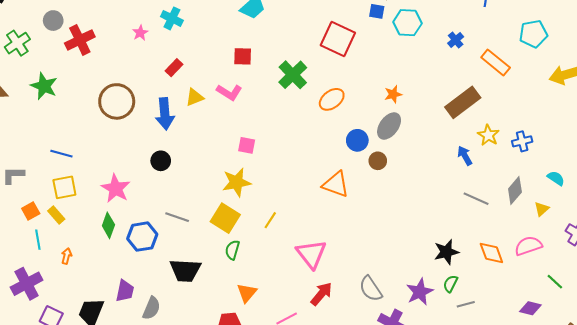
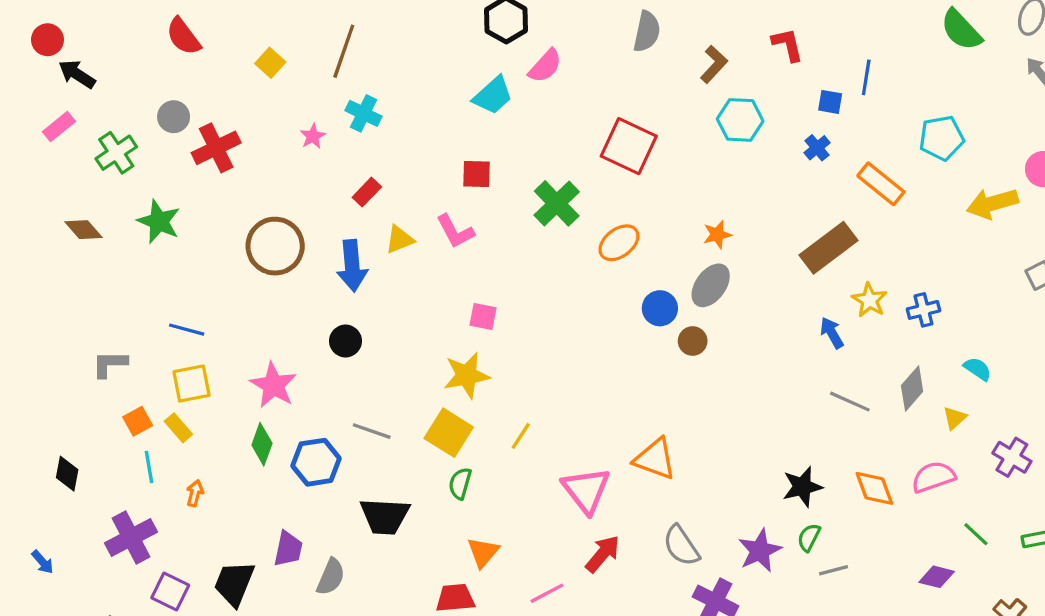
blue square: (377, 11) -> (830, 102), moved
pink L-shape: (229, 92) -> (455, 231), turned 30
orange triangle: (336, 184) -> (655, 459), moved

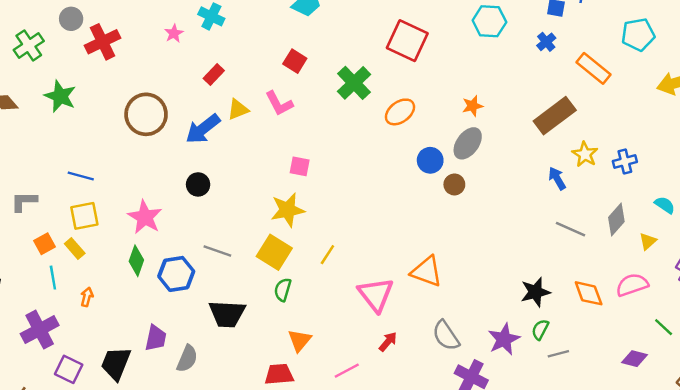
red square: (476, 174) -> (295, 61), turned 30
blue arrow: (352, 266) -> (203, 129), turned 57
red arrow: (603, 554) -> (388, 342), size x0.7

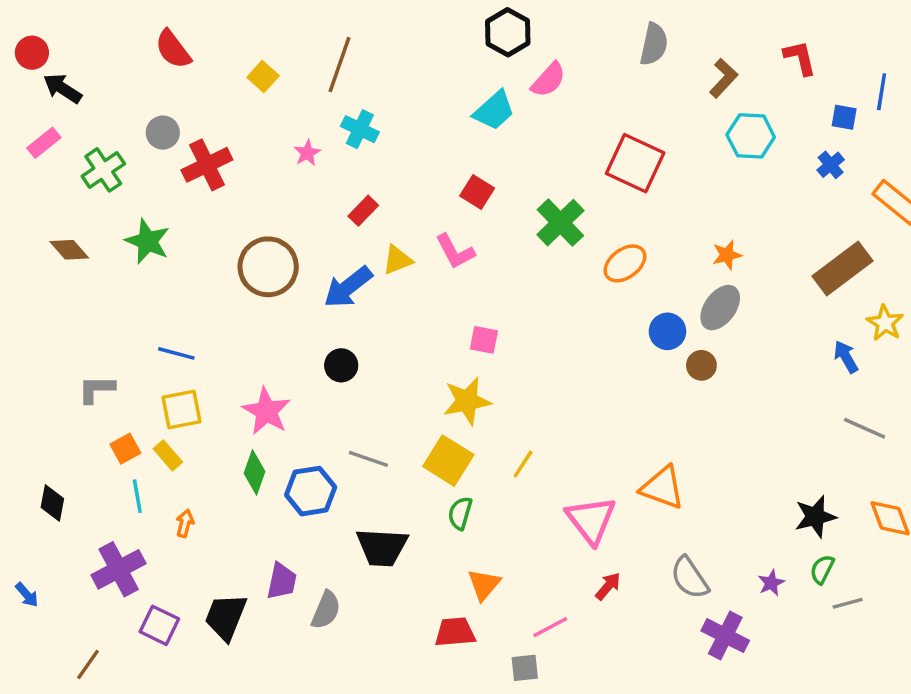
purple star: (504, 339) -> (771, 583), size x0.6

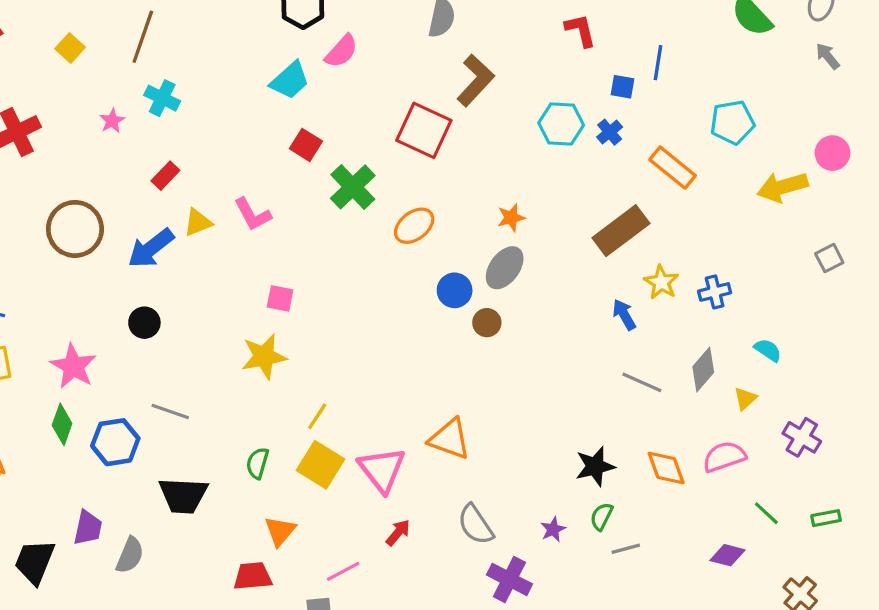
brown L-shape: (724, 78) -> (476, 80), moved, size x1.4
cyan hexagon: (751, 136) -> (561, 124), moved
red square: (477, 192) -> (306, 145), moved
yellow square: (448, 461) -> (320, 465), moved

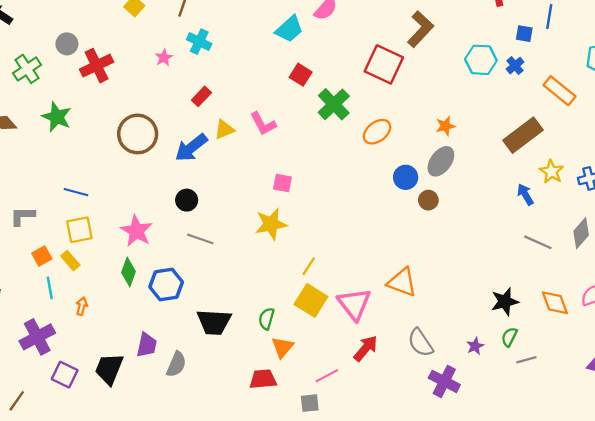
gray line: (170, 411) -> (200, 239), moved
green semicircle: (257, 463) -> (266, 319), moved
red arrow: (398, 533) -> (366, 348), size x1.4

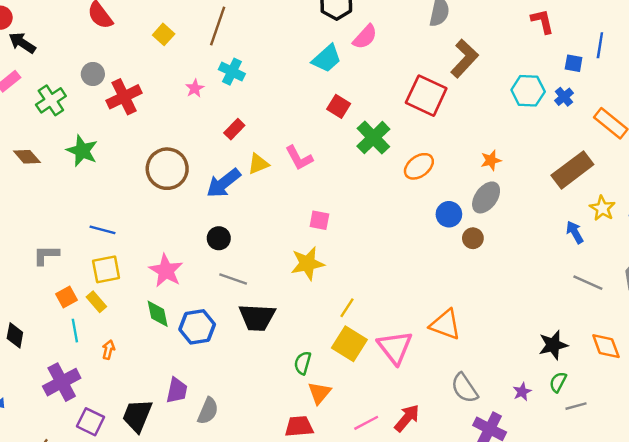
green diamond: (128, 272) -> (158, 314), turned -32
black trapezoid: (214, 322) -> (257, 317), moved
red arrow: (366, 348) -> (407, 418), moved

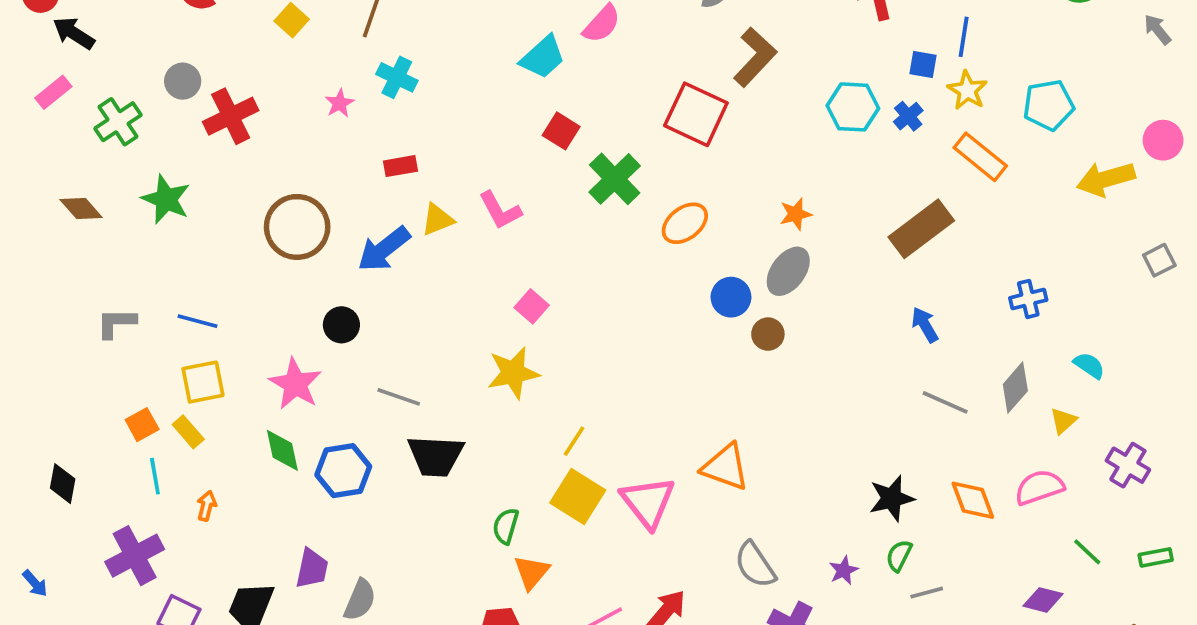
red rectangle: (234, 129) -> (401, 166), turned 36
yellow star: (602, 208) -> (967, 90), moved
pink square: (319, 220) -> (532, 306), turned 30
black circle: (219, 238) -> (341, 325), moved
gray L-shape: (46, 255) -> (116, 323), moved

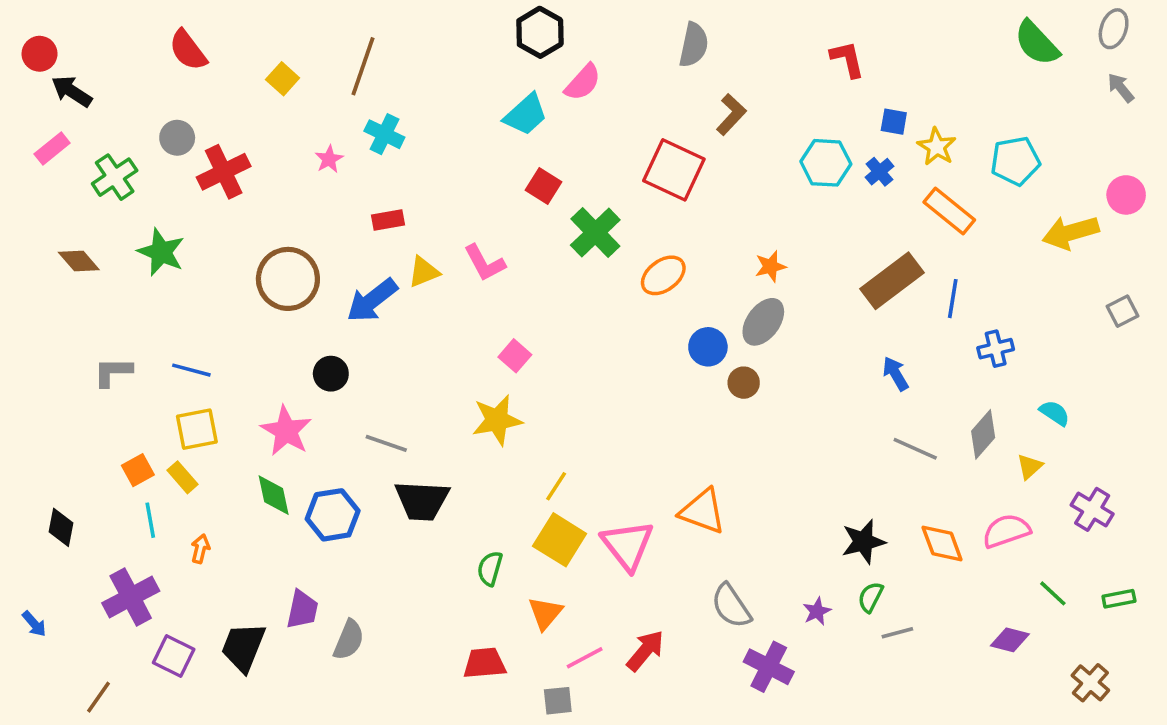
blue line: (964, 37) -> (953, 299), moved
brown L-shape: (755, 57) -> (731, 115), size x0.7
orange triangle: (532, 572) -> (545, 613), moved

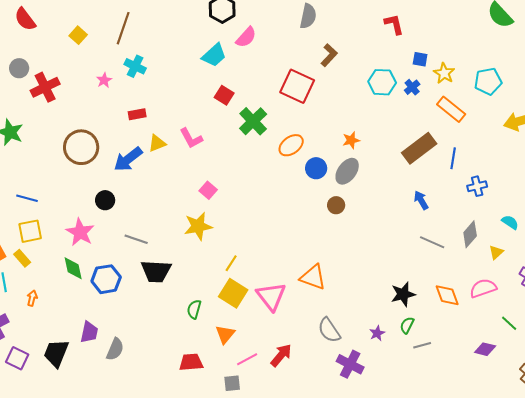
blue circle: (708, 347) -> (316, 168), moved

